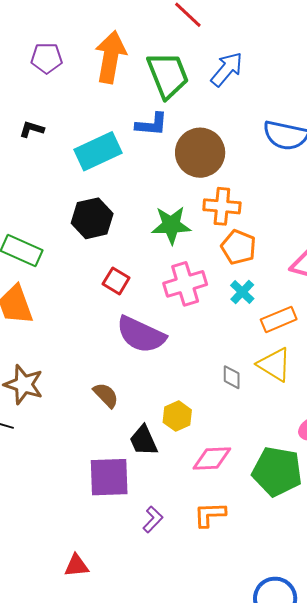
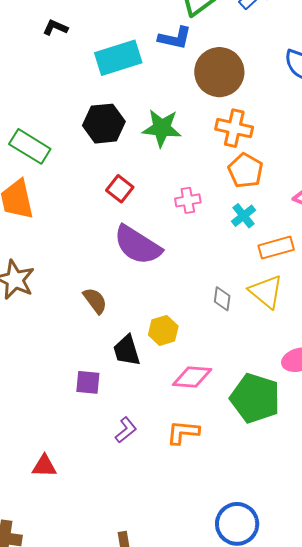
green star: (171, 225) -> (162, 128), moved
pink cross: (185, 284) -> (188, 200), size x0.6
purple square: (109, 477) -> (88, 382), size x0.6

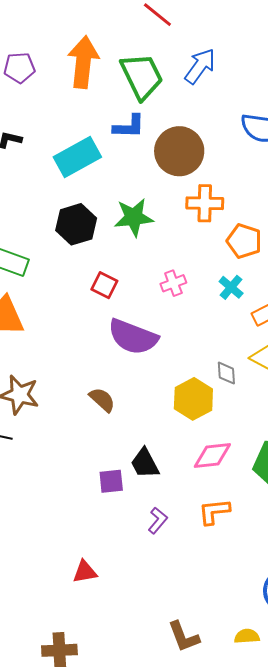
orange pentagon: (246, 171) -> (244, 241), moved
yellow hexagon: (163, 330) -> (193, 399), moved, size x1.4
black trapezoid: (127, 351) -> (145, 463), moved

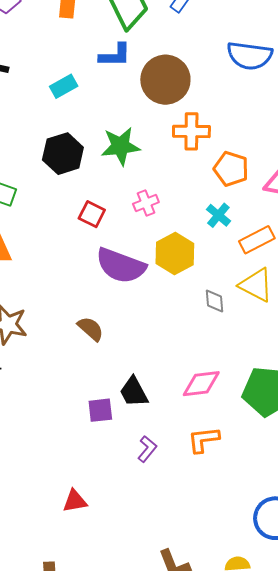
cyan rectangle: (77, 157) -> (64, 86), size x0.6
pink cross: (173, 283) -> (146, 203), moved
yellow hexagon: (193, 399) -> (175, 254), moved

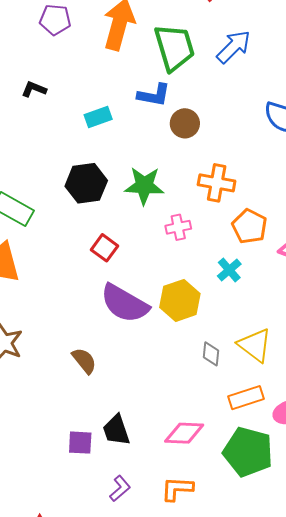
brown circle: (165, 80) -> (185, 123), moved, size x0.6
pink cross: (146, 203) -> (178, 227), moved
orange rectangle: (257, 240) -> (246, 398), moved

